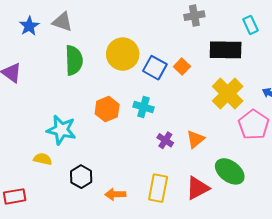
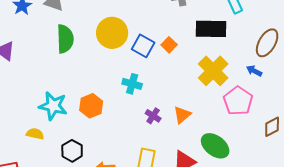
orange hexagon: (107, 109) -> (91, 106), moved

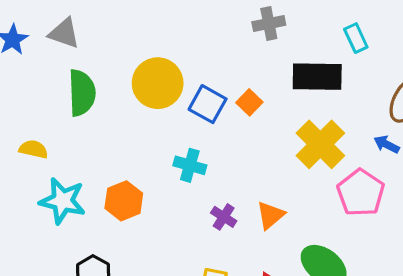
yellow semicircle: (35, 134) -> (34, 149), moved

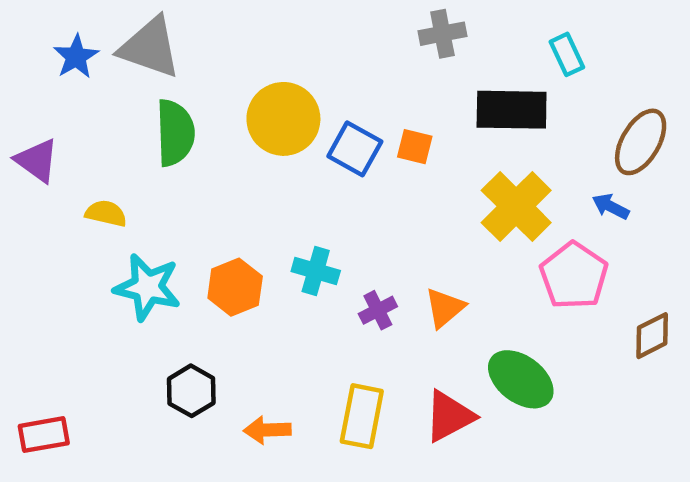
gray triangle: (64, 33) -> (150, 47), size x1.4
orange square: (249, 102) -> (415, 147), turned -30
cyan cross: (190, 165) -> (316, 271), moved
purple cross: (224, 217) -> (378, 310), turned 30

